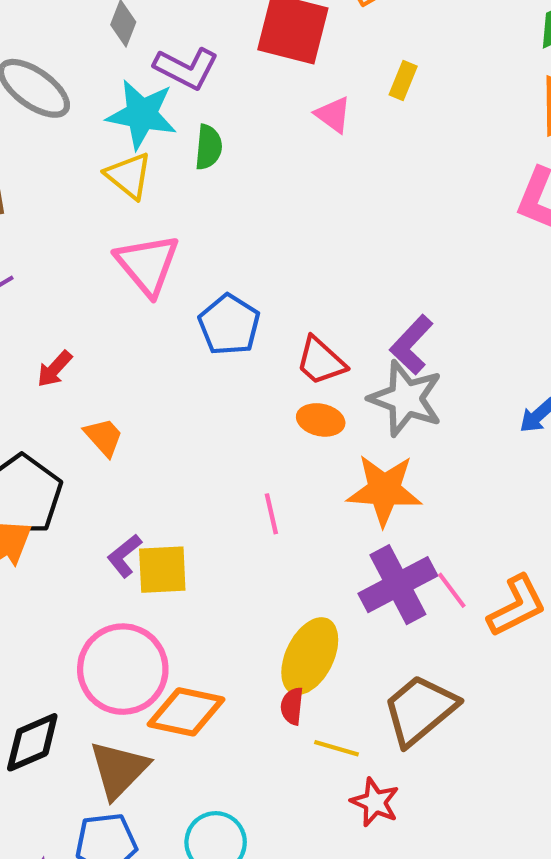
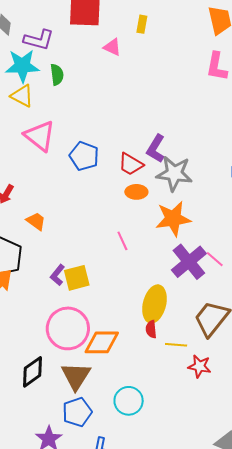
purple L-shape: (411, 345) -> (156, 149), moved

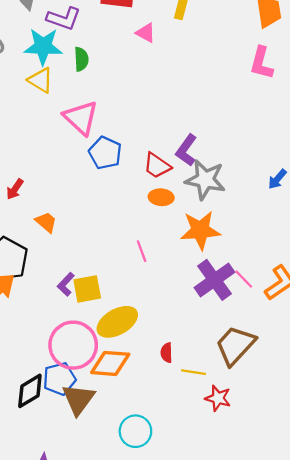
pink triangle: (40, 136) -> (81, 118), moved
yellow ellipse: (154, 304) -> (117, 322), moved, turned 42
blue pentagon: (77, 412) -> (59, 379), moved

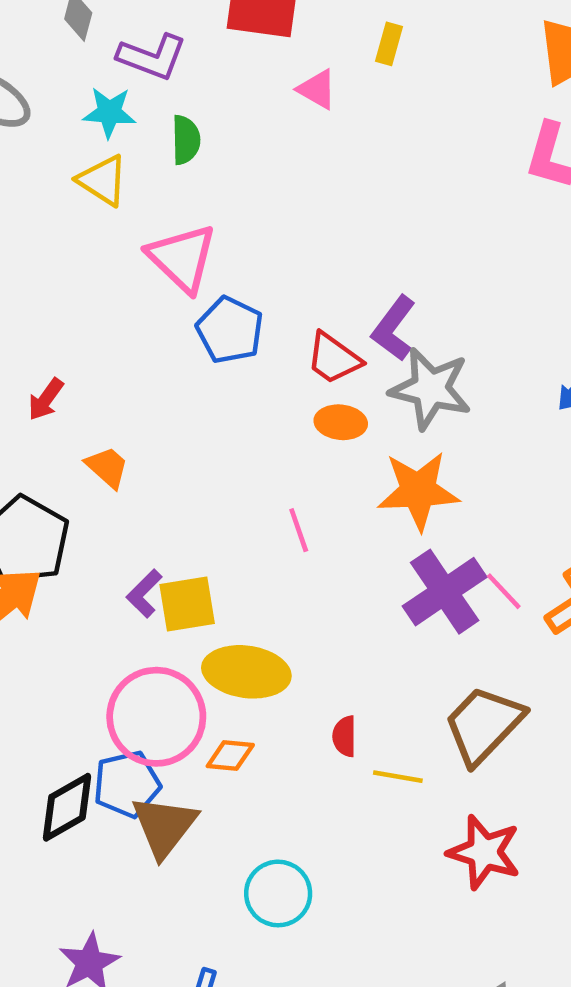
cyan star: (43, 46) -> (109, 112), size x0.7
yellow ellipse: (117, 322) -> (246, 672), turned 36
orange diamond: (110, 363) -> (230, 755), size x0.6
red star: (218, 398) -> (484, 852), moved, size x1.4

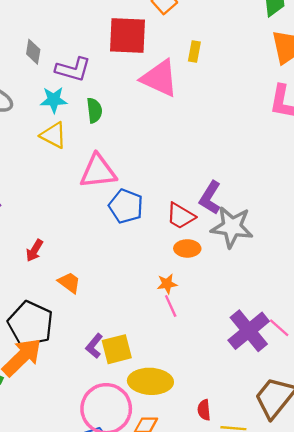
pink triangle: (317, 89) -> (160, 78), size x1.8
pink triangle: (182, 258) -> (98, 171), turned -45
orange star: (418, 491) -> (167, 284), moved, size x0.5

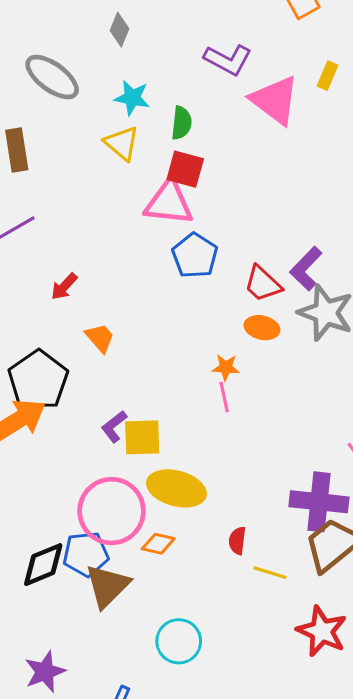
red square: (128, 35) -> (185, 169), moved, size x0.7
purple L-shape: (73, 69) -> (228, 60), moved
purple cross: (249, 331) -> (319, 502), moved, turned 33

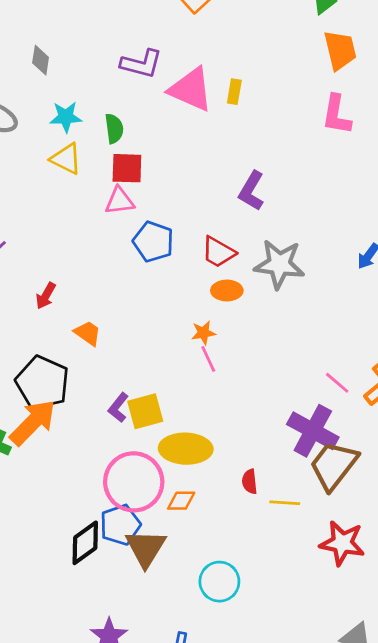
yellow rectangle: (327, 76) -> (234, 92), moved
pink triangle: (169, 203) -> (120, 201), size x0.7
purple L-shape: (306, 269) -> (251, 191), moved
purple cross: (319, 502) -> (313, 431), turned 36

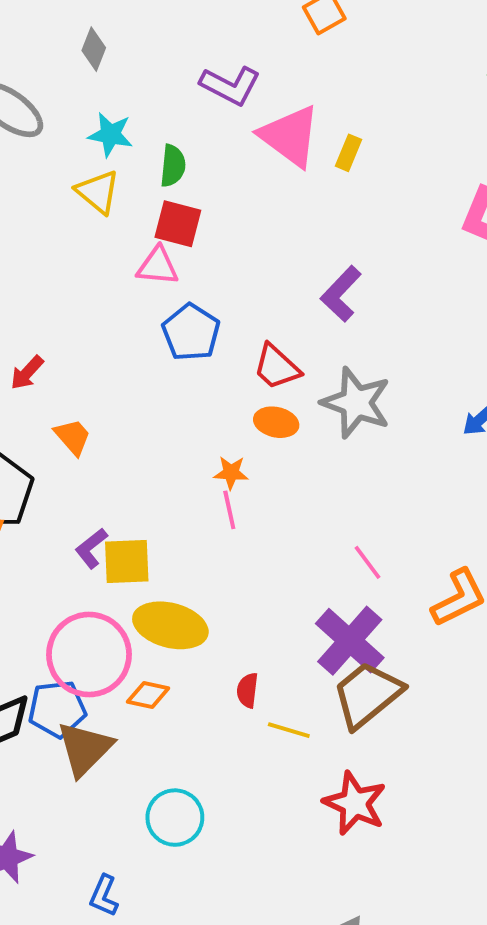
pink line: (337, 383) -> (368, 562), moved

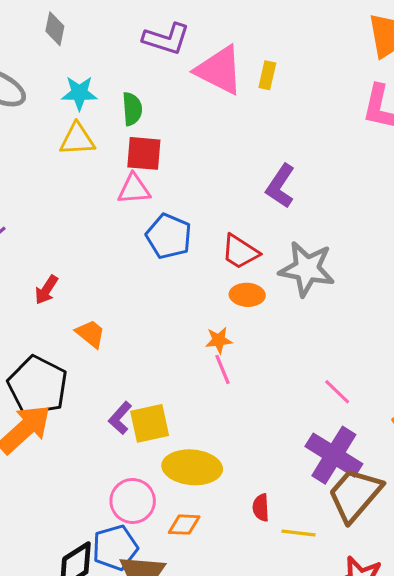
yellow triangle: (98, 192) -> (77, 139), turned -33
pink circle: (89, 655) -> (133, 501), size x0.7

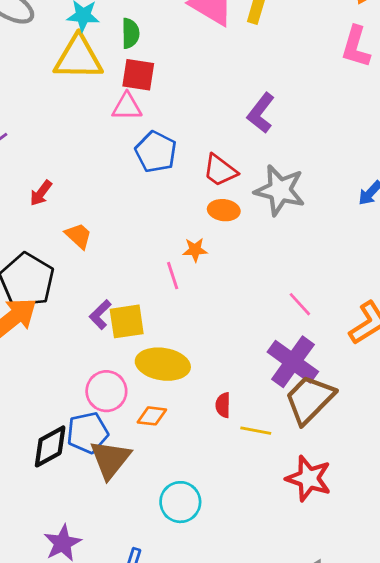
yellow triangle: (77, 139) -> (78, 58), size x1.5
pink line: (223, 369) -> (173, 276), moved

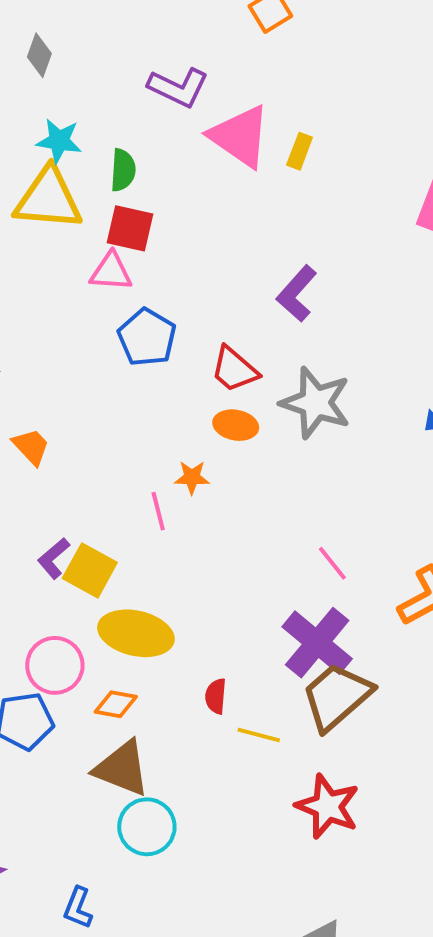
yellow square: (127, 321) -> (90, 570), turned 33
brown triangle: (110, 459) -> (122, 768), moved, turned -51

